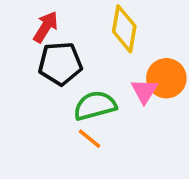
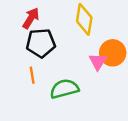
green semicircle: (95, 106) -> (64, 89), moved
orange line: (90, 139) -> (32, 75), moved, turned 42

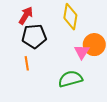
green semicircle: (64, 89) -> (70, 79), moved

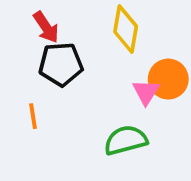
red arrow: (26, 16) -> (46, 27), turned 114
orange line: (27, 63) -> (33, 116), moved

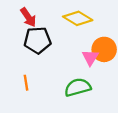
yellow diamond: (126, 29) -> (78, 18), turned -68
orange line: (33, 116) -> (26, 83), moved

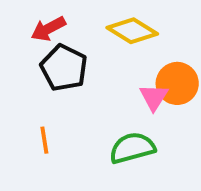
red arrow: (28, 17) -> (48, 29), turned 96
black pentagon: (37, 40) -> (64, 68), turned 30

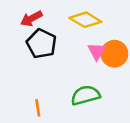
pink triangle: (154, 97) -> (97, 51), moved
orange line: (44, 140) -> (38, 108), moved

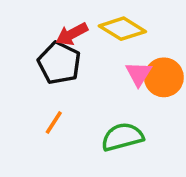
red arrow: (31, 19) -> (72, 34), moved
orange line: (38, 108) -> (54, 122), moved, turned 42

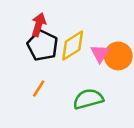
yellow diamond: (122, 29) -> (73, 46), moved, turned -64
red arrow: (72, 34) -> (39, 25), moved, turned 135

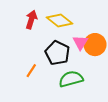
black pentagon: (43, 46) -> (57, 53), moved
yellow diamond: (73, 46) -> (60, 21), moved, turned 70

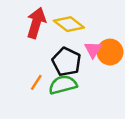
red arrow: (31, 20) -> (36, 23), size x1.4
green semicircle: (71, 79) -> (63, 85), moved

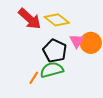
red arrow: (36, 23) -> (30, 19), turned 115
orange line: (36, 82) -> (34, 78), moved

